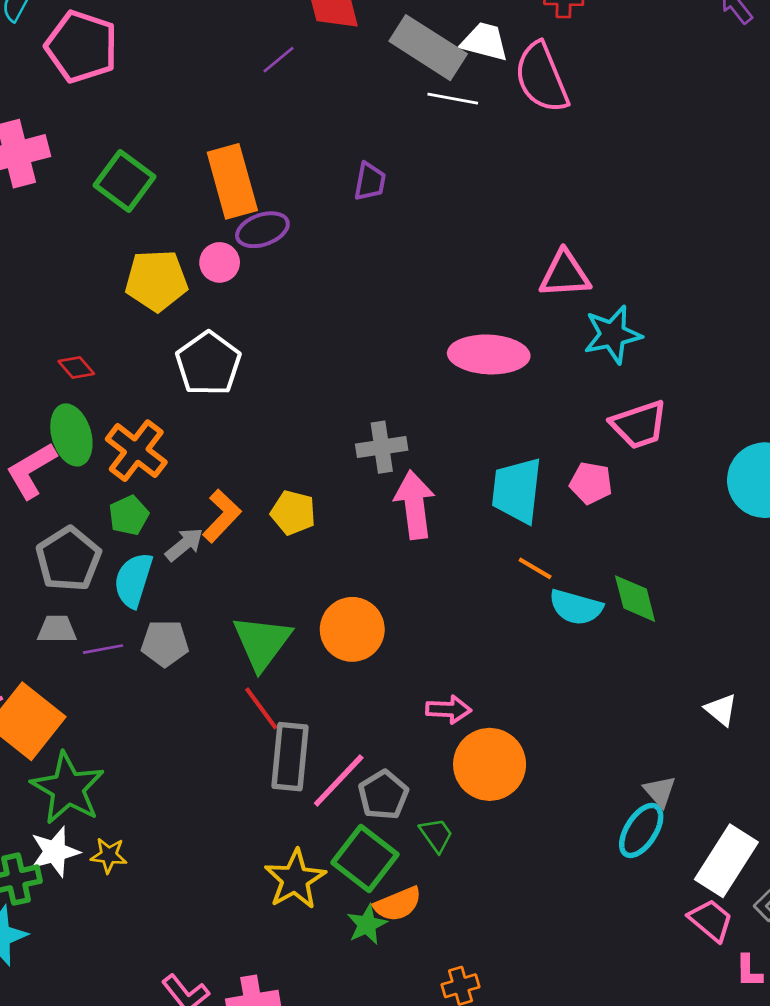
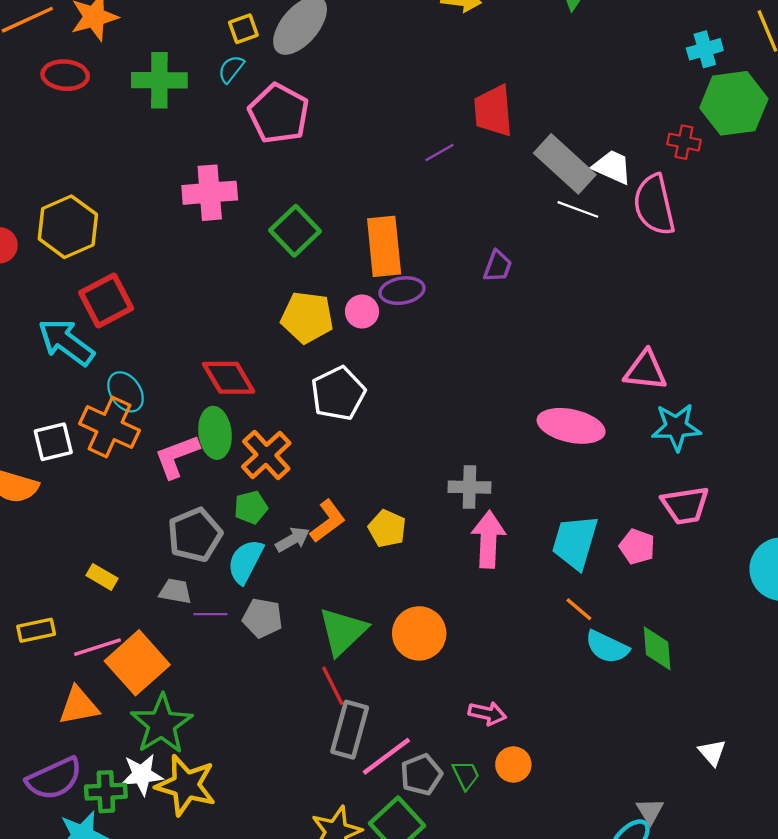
red diamond: (76, 368) -> (229, 378), size x1.8
orange circle: (490, 764) -> (513, 764), size x0.6
green trapezoid: (436, 835) -> (466, 775), moved
yellow star: (109, 855) -> (186, 785), size x2.0

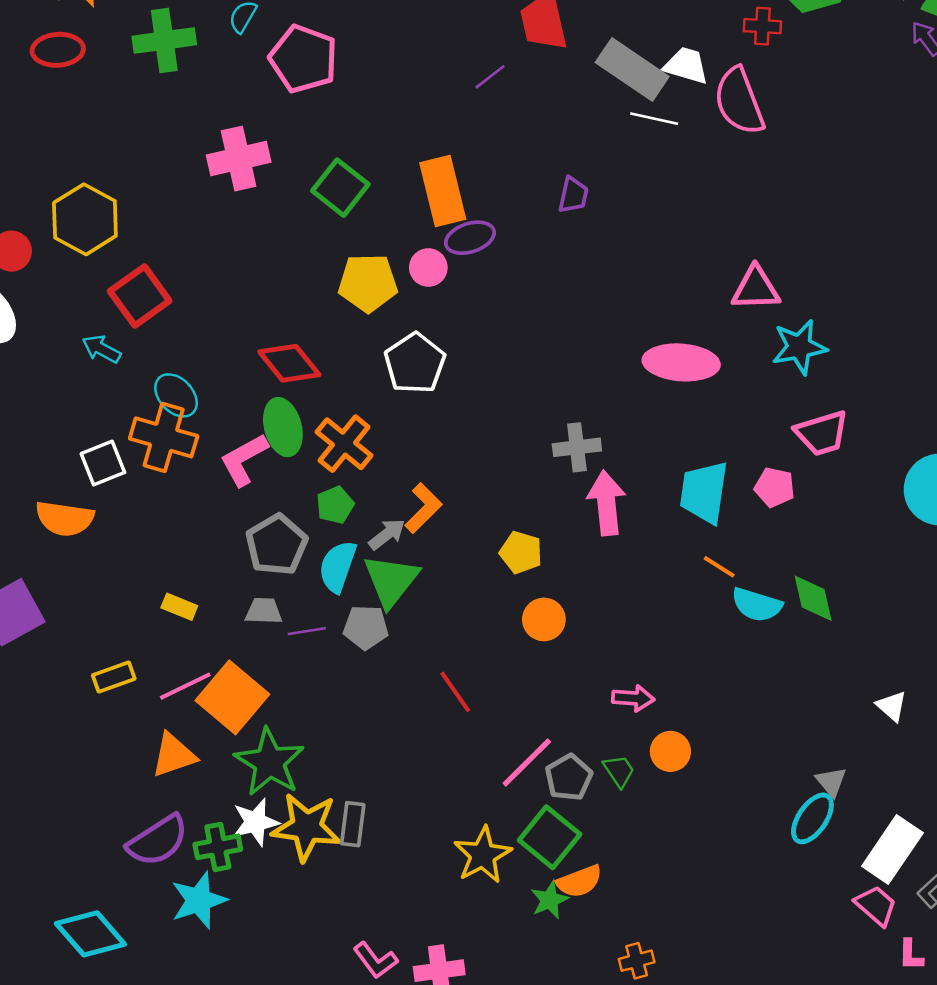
cyan arrow: (66, 342) -> (101, 349), size x0.6
yellow pentagon: (387, 529) -> (521, 552), moved
green triangle: (343, 631) -> (391, 580), moved
orange circle: (419, 633) -> (544, 619), size x0.7
gray rectangle: (350, 730) -> (353, 824), moved, size x0.7

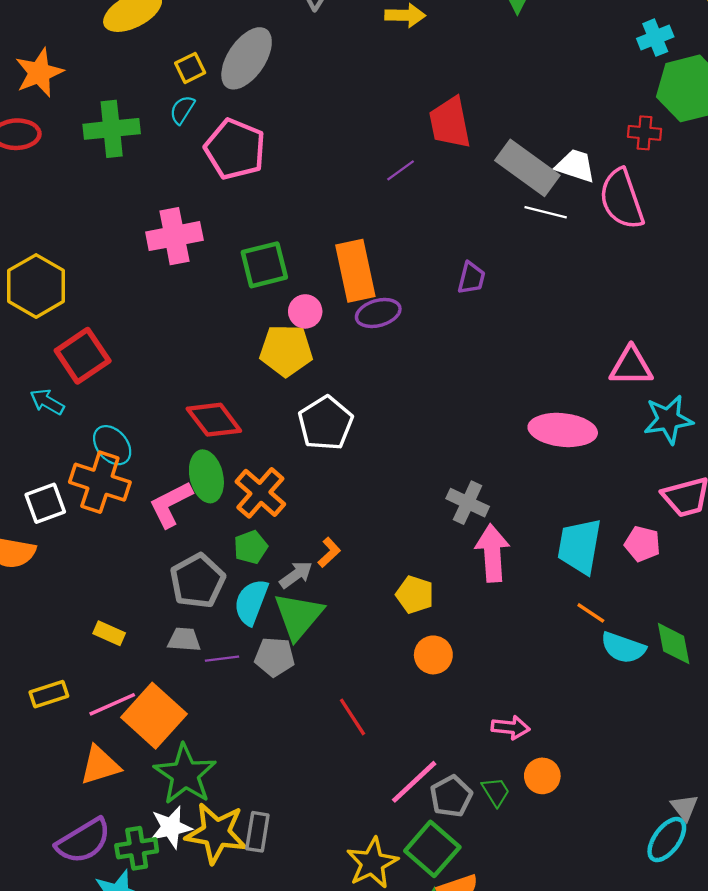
green square: (340, 188) -> (264, 265), turned 36
pink circle: (428, 268) -> (305, 311), moved
gray cross: (577, 447) -> (468, 503), turned 30
orange L-shape: (423, 508) -> (329, 552), size x0.7

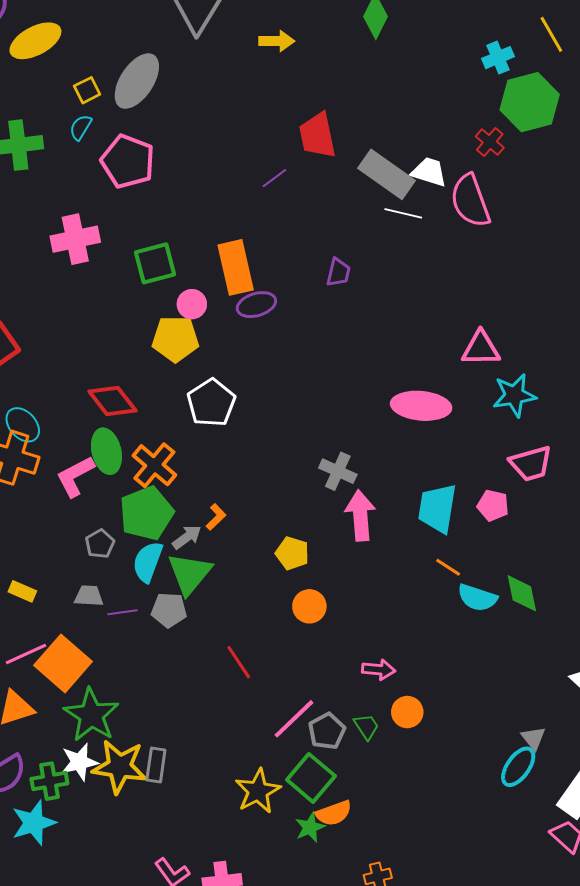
red cross: (644, 133) -> (490, 142), turned 36
green pentagon: (251, 547) -> (146, 513), size x1.8
gray pentagon: (197, 581) -> (100, 544), size x0.6

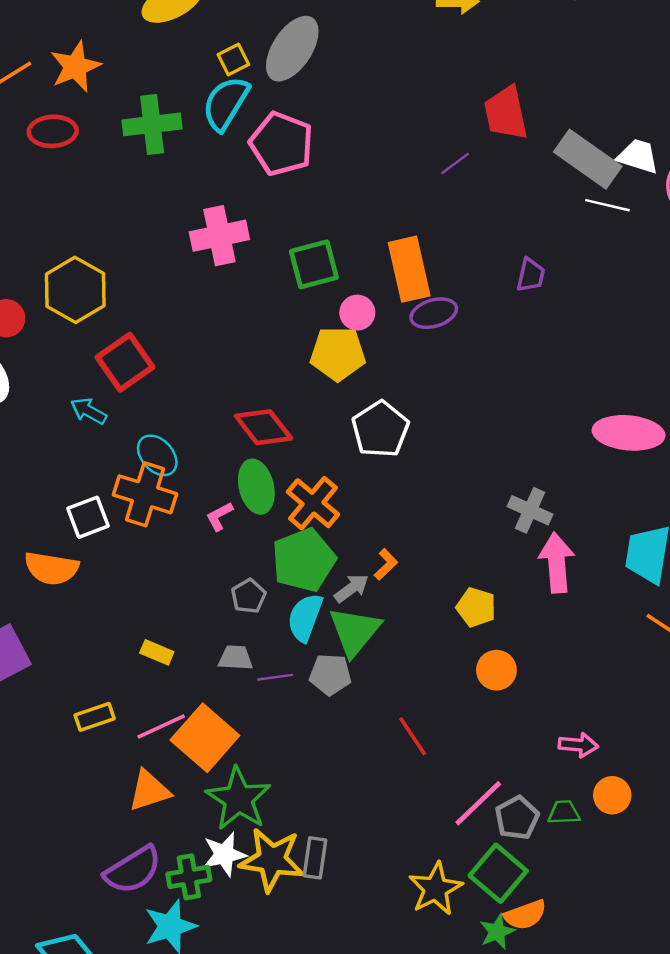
cyan semicircle: (81, 127) -> (226, 103), size x1.8
pink L-shape: (75, 476) -> (219, 516), size x0.6
green trapezoid: (366, 727) -> (564, 812), turned -60

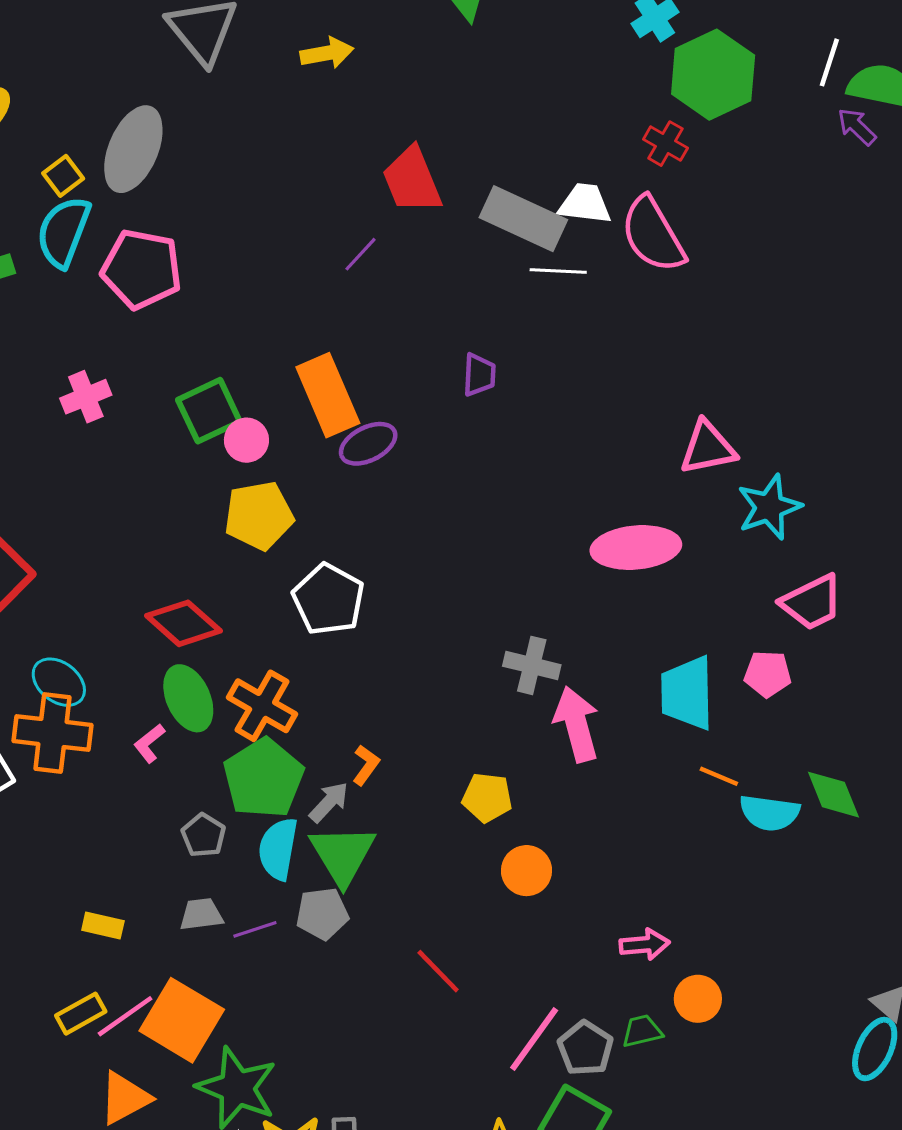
pink cross: (219, 236) -> (86, 397), size x0.7
pink circle: (357, 313) -> (246, 440), moved
yellow rectangle: (95, 717) -> (81, 1014), moved

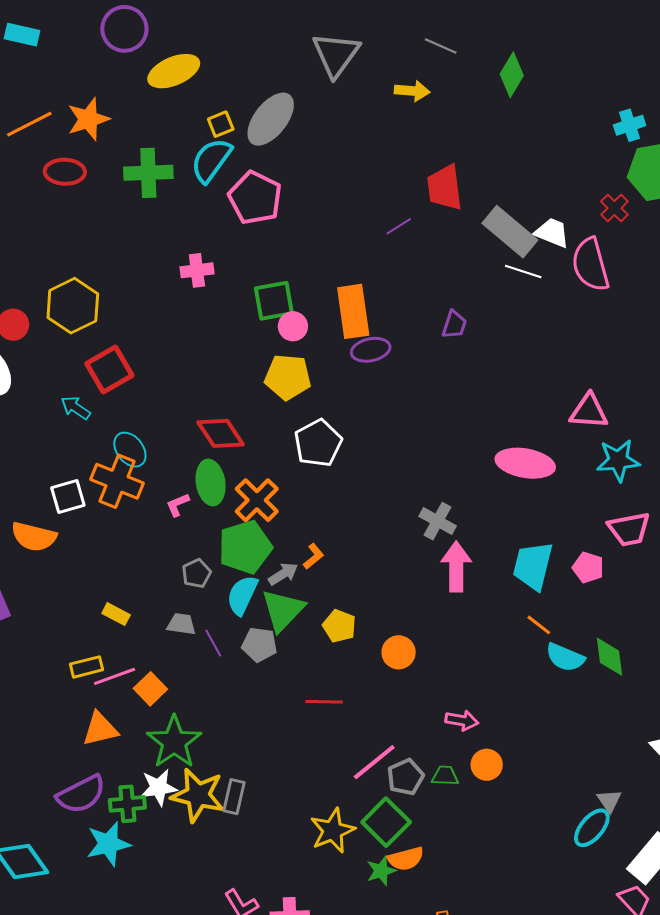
yellow pentagon: (487, 798) -> (339, 626), moved
purple line: (255, 929) -> (213, 643), turned 64
red line: (438, 971) -> (324, 702), turned -60
orange square: (182, 1020) -> (150, 689), size x0.6

